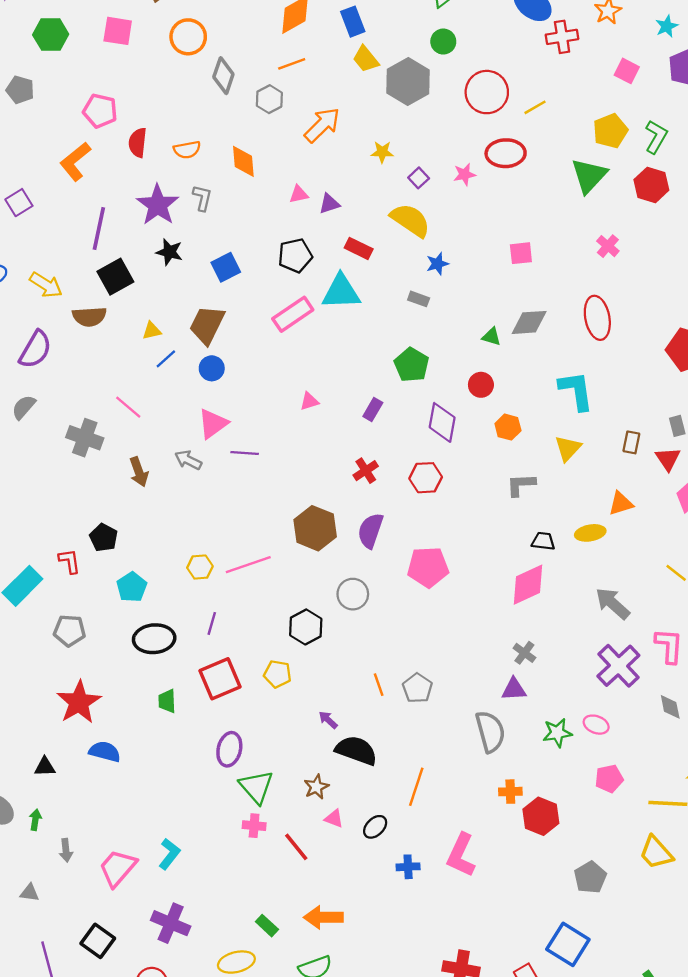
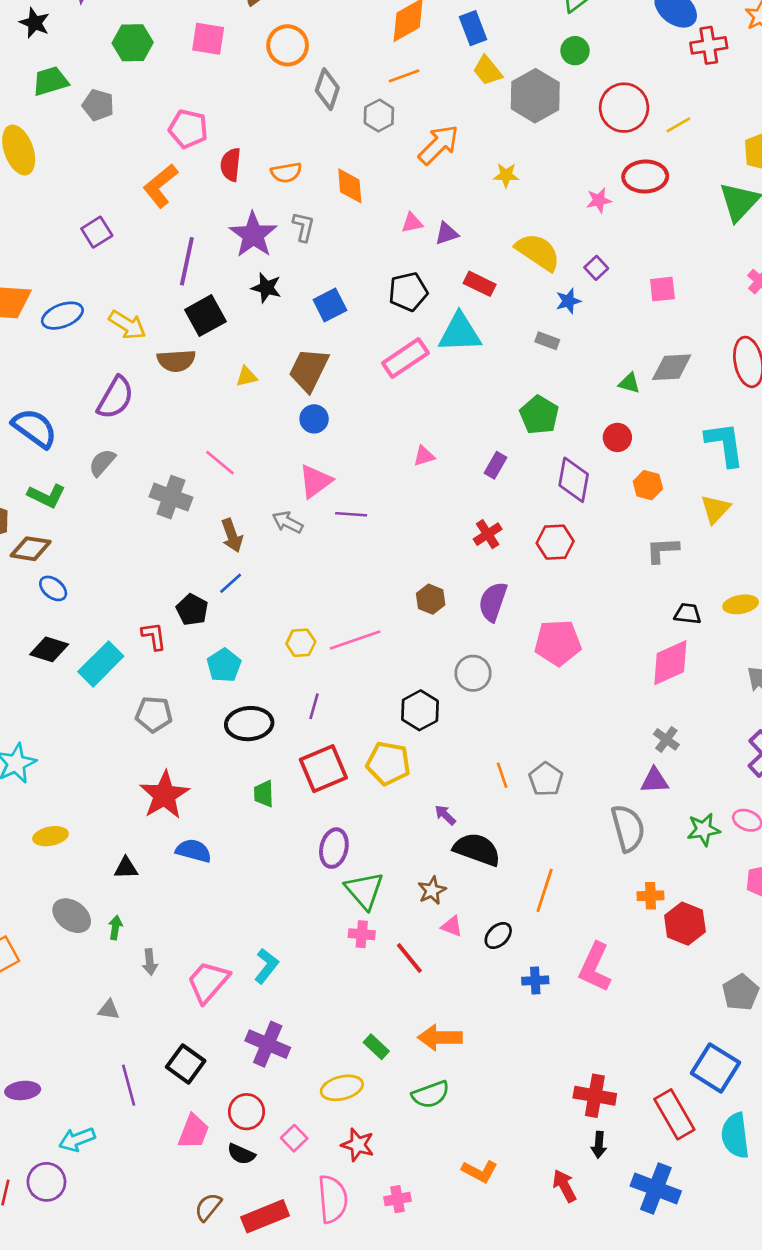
purple square: (419, 178) -> (596, 268), moved
blue line: (166, 359) -> (231, 583), moved
brown hexagon: (315, 528) -> (431, 599), size x0.6
yellow pentagon: (278, 674) -> (388, 763), size x1.4

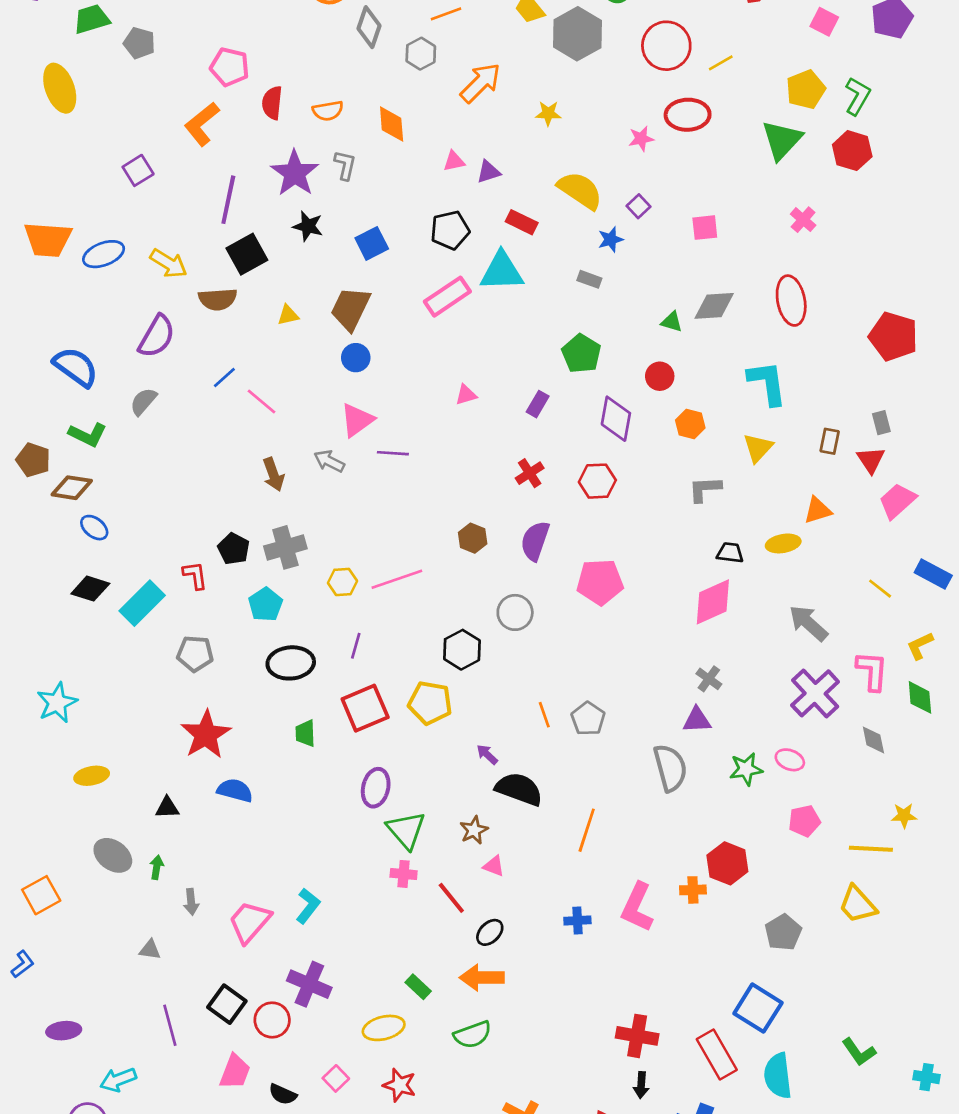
gray cross: (171, 497) -> (285, 547), moved, turned -36
blue line: (231, 583) -> (224, 378), moved
orange cross: (651, 896) -> (693, 890), moved
black ellipse: (498, 935) -> (490, 932), moved
red circle: (247, 1112) -> (272, 1020), moved

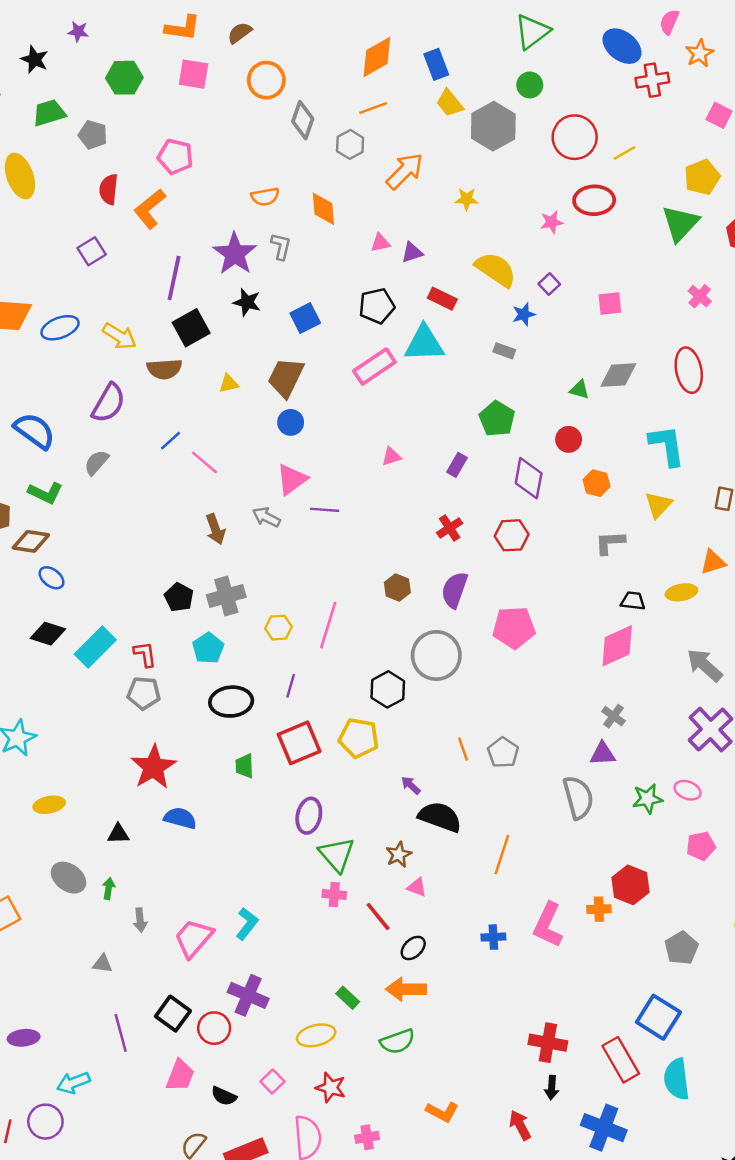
red semicircle: (272, 103) -> (109, 189), moved
red L-shape: (195, 575) -> (145, 654), moved
pink line: (397, 579) -> (328, 625), turned -54
gray circle: (515, 612) -> (436, 655), size x1.5

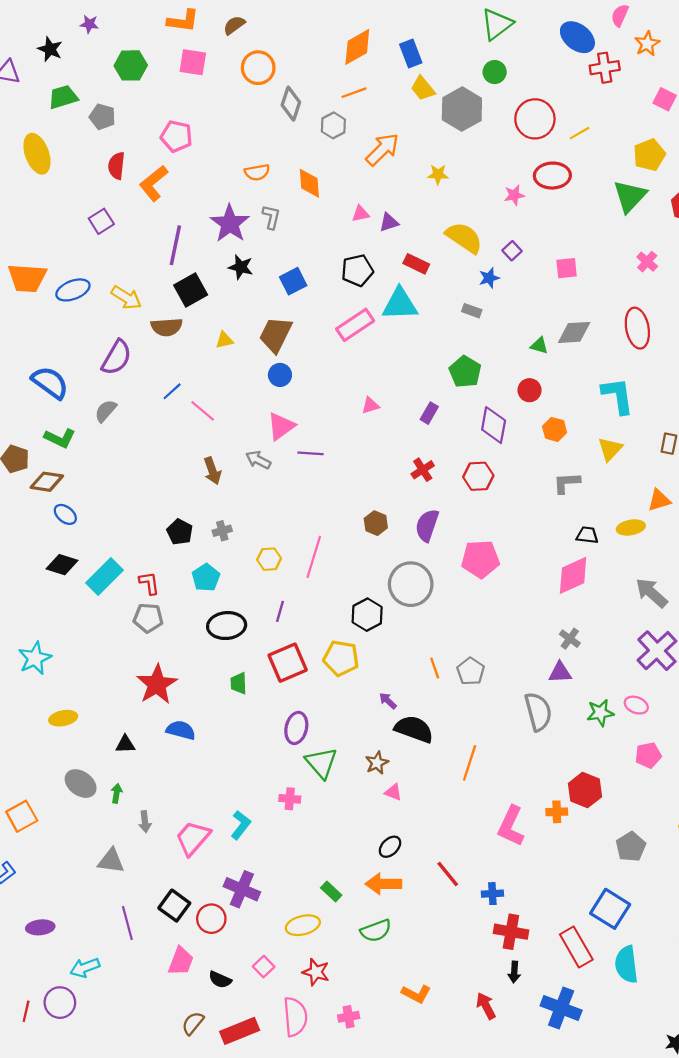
gray cross: (226, 596) -> (222, 531), size x0.6
pink cross: (334, 895) -> (290, 799), moved
red line: (378, 916) -> (448, 874), moved
blue cross: (493, 937) -> (492, 894), moved
gray triangle: (102, 964) -> (111, 861), size x1.5

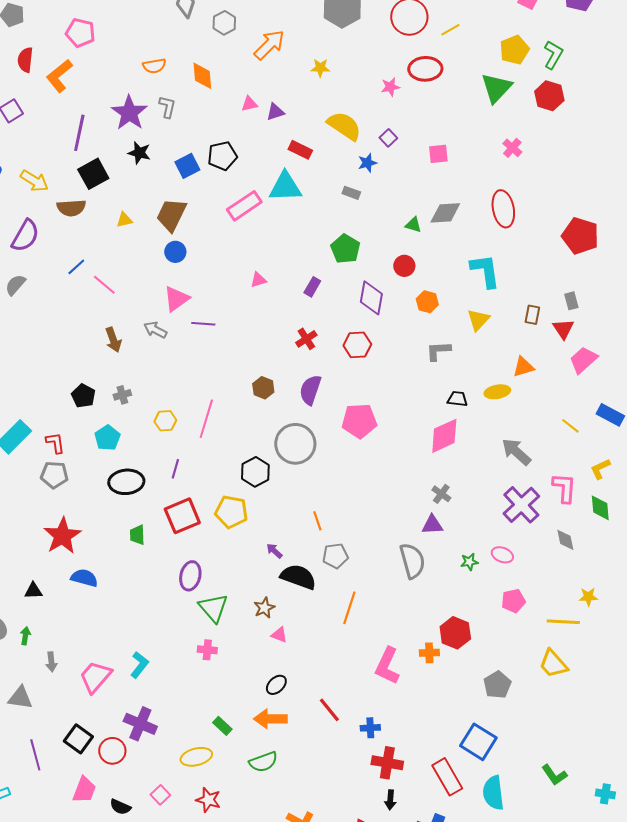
black pentagon: (357, 270) -> (222, 156), moved
gray pentagon: (471, 671) -> (335, 556), moved, turned 30
green star: (600, 713) -> (469, 562), size x0.7
pink cross: (290, 799) -> (207, 650), moved

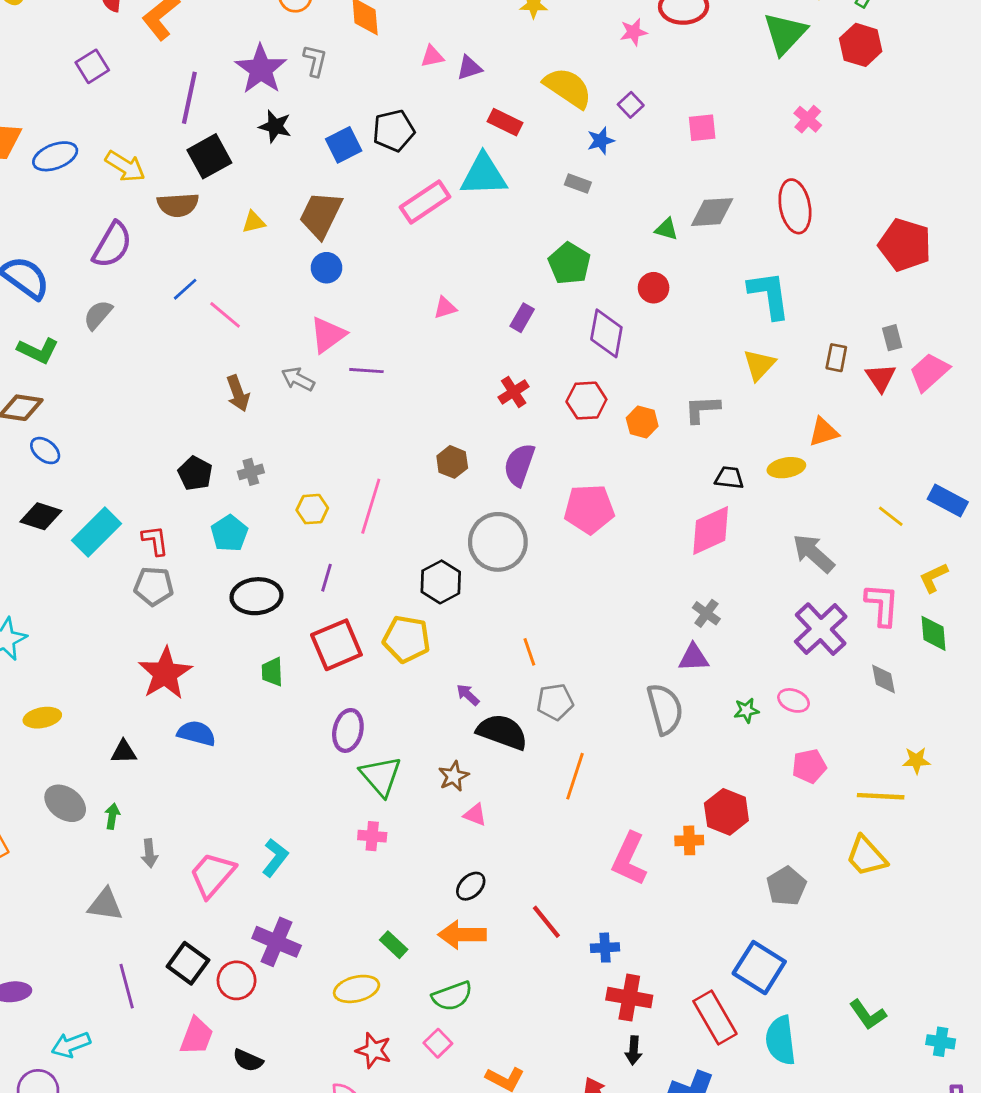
orange hexagon: (427, 302) -> (642, 422), moved
pink trapezoid: (583, 360) -> (929, 372), moved
pink square: (160, 795) -> (438, 1043), moved

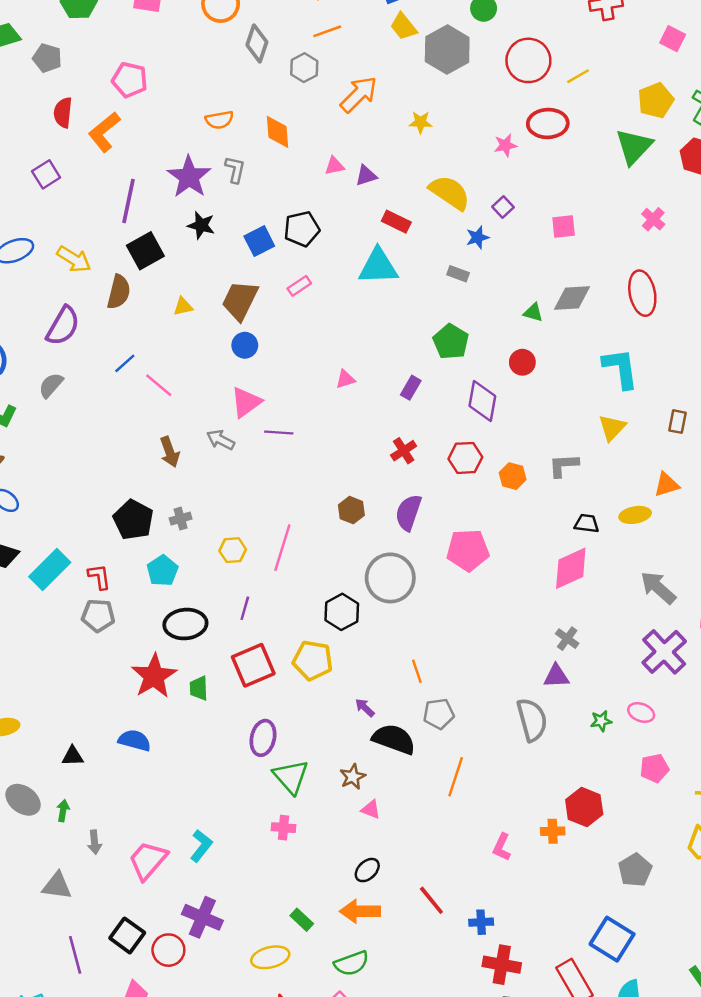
pink rectangle: (425, 202) -> (299, 286), moved, size x0.6
brown semicircle: (178, 205) -> (119, 292), turned -72
black pentagon: (195, 473) -> (133, 520), size x1.4
red star: (165, 673) -> (154, 676), moved
pink L-shape: (629, 859) -> (502, 847), size x0.6

